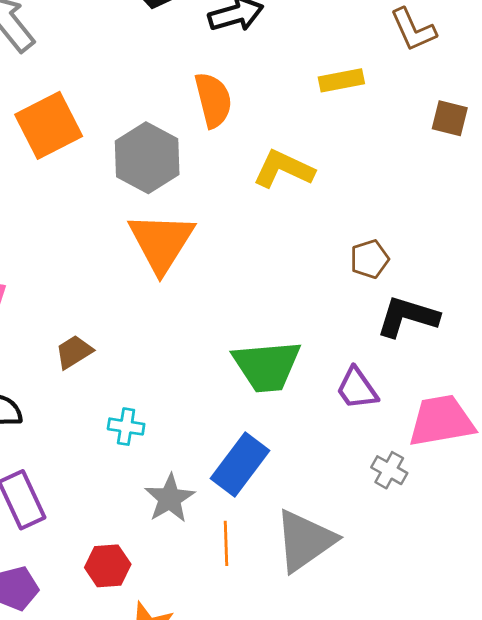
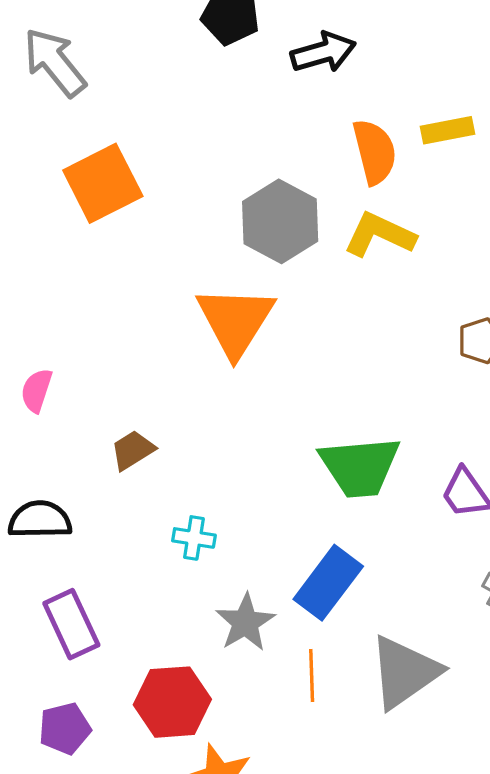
orange semicircle: (213, 100) -> (375, 152), moved
gray hexagon: (147, 158) -> (280, 221), moved
red hexagon: (108, 566) -> (172, 702), size x1.4

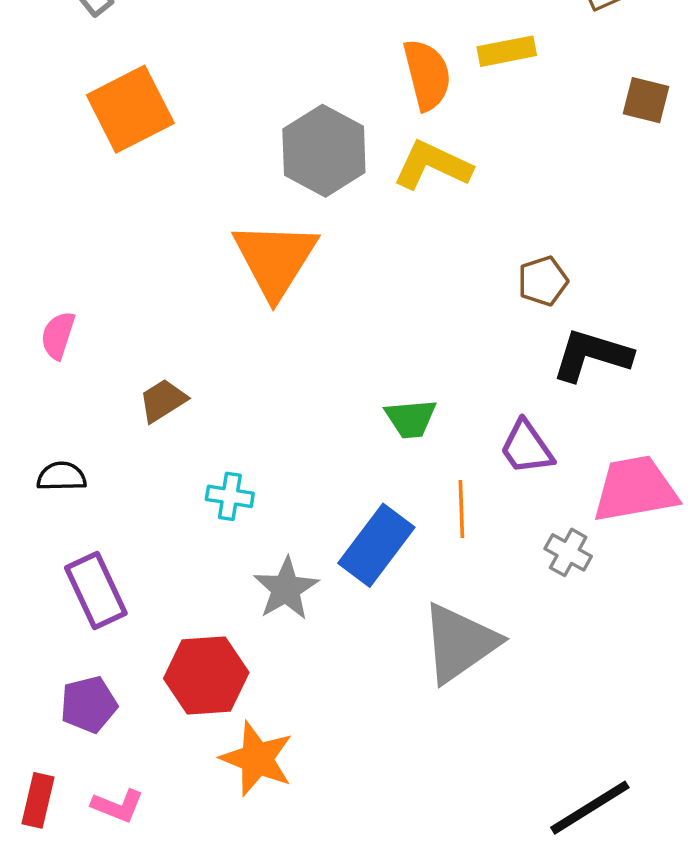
green trapezoid: (360, 467) -> (411, 419), size x0.6
black semicircle: (40, 520) -> (62, 476), size x0.7
orange line: (312, 675) -> (461, 509), moved

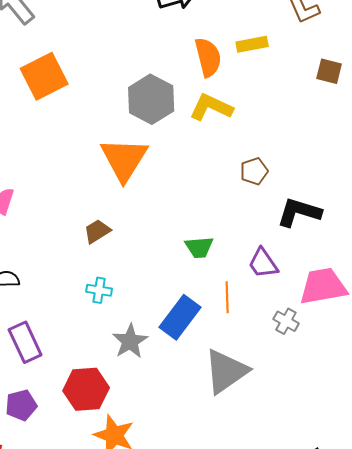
brown pentagon: (543, 281) -> (254, 171), moved
brown trapezoid: (163, 400) -> (97, 231), moved

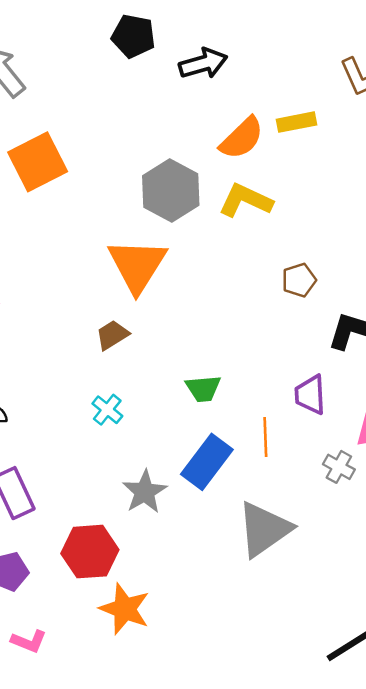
orange semicircle: (208, 57) -> (242, 138), turned 60
brown trapezoid: (97, 231) -> (112, 335), moved
green trapezoid: (199, 247) -> (203, 388), moved
purple trapezoid: (263, 263) -> (310, 395), turned 32
cyan cross: (99, 290) -> (107, 410), moved, turned 30

